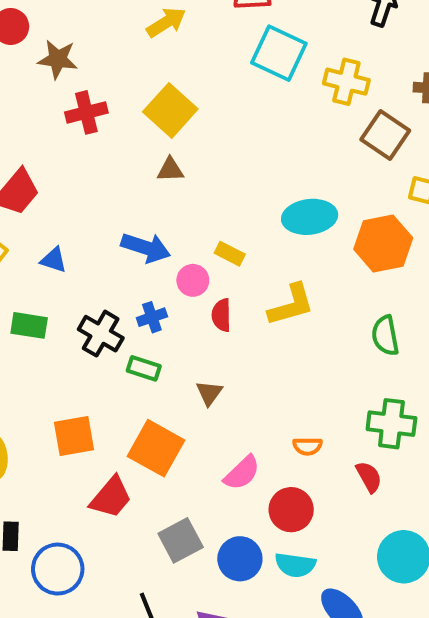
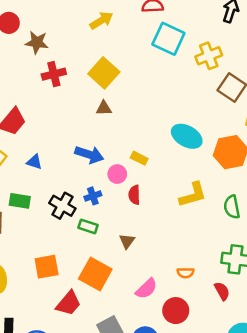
yellow cross: (346, 82) -> (209, 56), turned -35
cyan ellipse: (310, 217) -> (187, 136), turned 36
yellow L-shape: (291, 305) -> (193, 195), moved

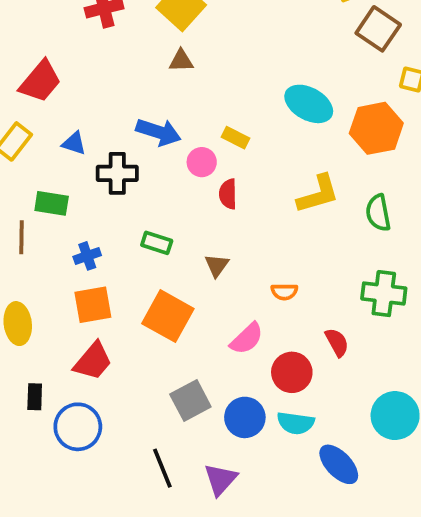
blue cross: (93, 196) -> (87, 256), moved
black cross: (62, 206) -> (117, 173), moved, turned -30
orange semicircle: (185, 273) -> (284, 292), moved
red semicircle: (222, 291) -> (337, 342), moved
red trapezoid: (68, 303) -> (93, 361), moved

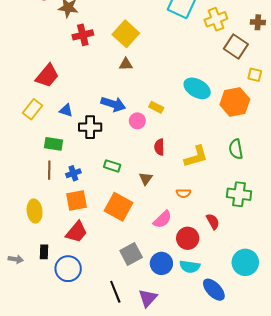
red semicircle: (228, 194) -> (159, 147), moved
yellow L-shape: (318, 194) -> (196, 156), moved
brown line: (21, 237) -> (49, 170), moved

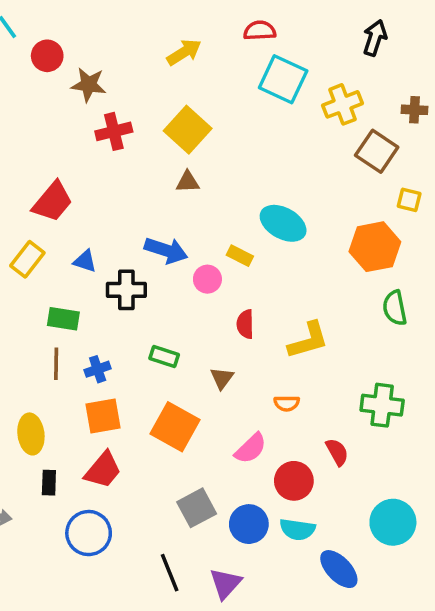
cyan ellipse: (197, 88) -> (283, 223), moved
green semicircle: (236, 149) -> (395, 308), moved
black rectangle: (44, 252) -> (49, 483), moved

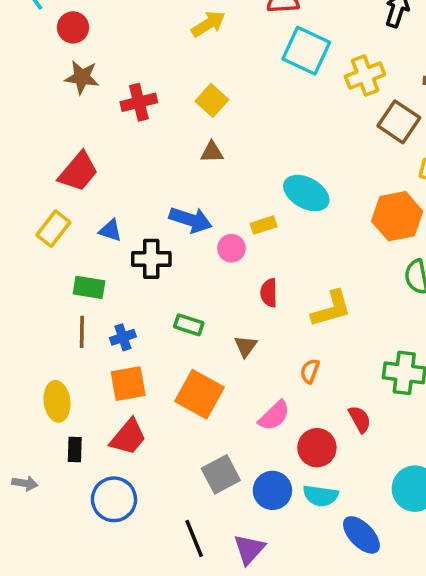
brown star: (89, 85) -> (82, 77), moved
yellow square: (188, 130) -> (212, 100), size x0.7
yellow rectangle: (240, 256) -> (264, 225), turned -45
orange semicircle: (287, 403) -> (310, 371), turned 110

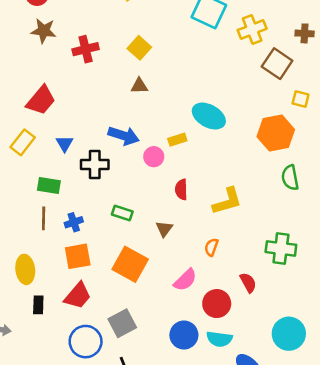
blue triangle: (110, 230) -> (65, 144), turned 42
gray square: (221, 474) -> (122, 323), moved
blue circle: (114, 499) -> (86, 342), moved

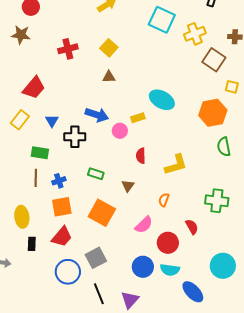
brown star: (44, 31) -> (21, 35), moved

